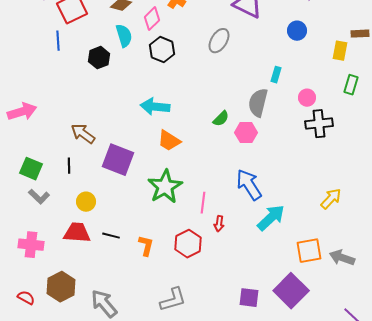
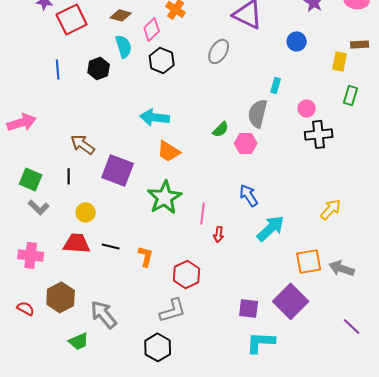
blue line: (58, 41) -> (58, 69), moved
blue arrow: (249, 185) -> (249, 195), size x0.7
red hexagon: (188, 244) -> (187, 274), moved

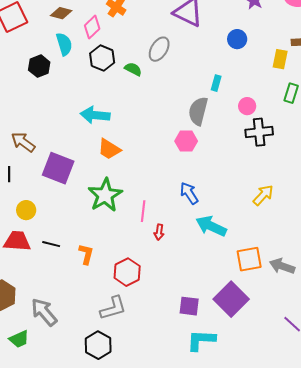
green semicircle: (221, 129) -> (133, 69), moved, turned -108
yellow arrow: (331, 209) -> (263, 195), moved
cyan arrow: (271, 228) -> (211, 226), turned -112

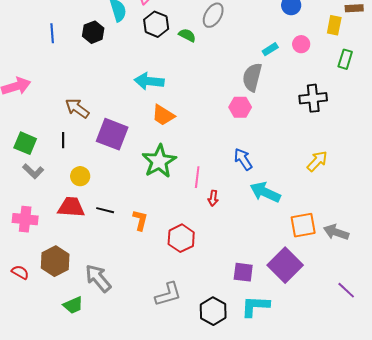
cyan rectangle: (216, 83) -> (270, 49), turned 42
pink circle: (247, 106) -> (301, 44), moved
gray L-shape: (113, 308) -> (168, 294), moved
black hexagon: (98, 345) -> (213, 311), moved

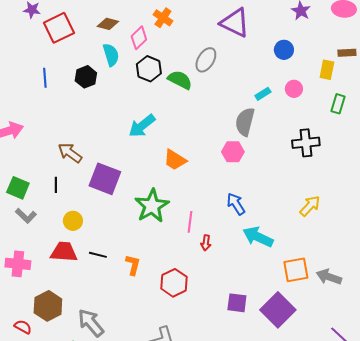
green semicircle: (187, 35) -> (180, 80), size x1.4
cyan arrow: (149, 81) -> (142, 126), turned -44
orange trapezoid: (163, 115) -> (175, 160), moved
red semicircle: (20, 272) -> (23, 327), moved
purple square: (243, 272) -> (237, 303), moved

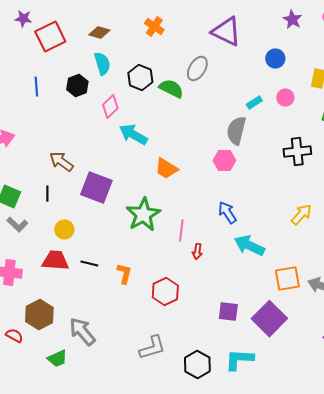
pink diamond: (139, 38) -> (110, 106), moved
cyan arrow: (142, 126) -> (133, 134), turned 68

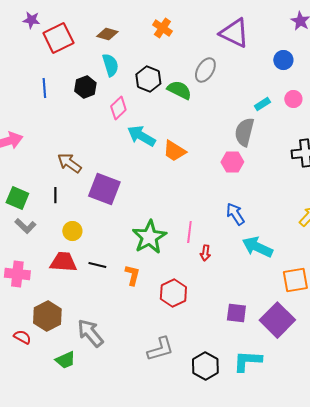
orange trapezoid: (166, 168) -> (174, 151), moved
green star: (143, 214) -> (149, 237), moved

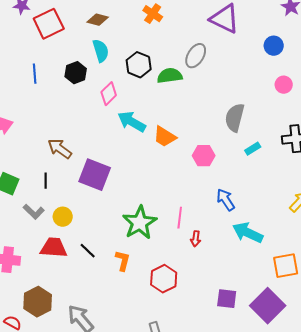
green semicircle: (179, 90) -> (170, 76), turned -35
cyan rectangle: (262, 104) -> (253, 149), moved
pink hexagon: (232, 162) -> (204, 156), moved
gray L-shape: (25, 226) -> (34, 212), moved
black line: (97, 265) -> (88, 251), turned 30

